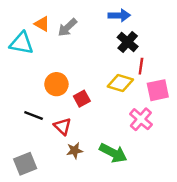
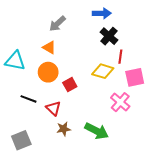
orange triangle: (42, 24) -> (49, 47), moved
cyan triangle: (22, 43) -> (15, 61), moved

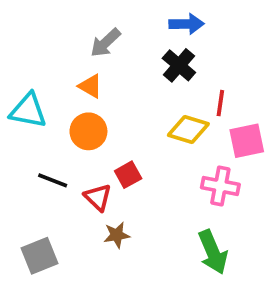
black cross: (109, 36) -> (179, 65), moved
red square: (70, 85) -> (128, 175), moved
pink cross: (120, 102) -> (220, 186), turned -30
green arrow: (97, 131) -> (213, 252), moved, turned 40

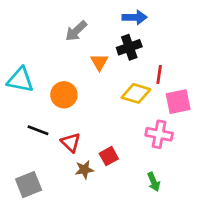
black cross: (179, 65) -> (129, 47), turned 30
orange triangle: (90, 86) -> (99, 62), moved, turned 30
red square: (128, 175) -> (109, 156), moved
green arrow: (213, 252) -> (154, 182), size x0.6

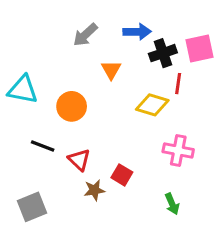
blue arrow: (135, 17) -> (137, 32), moved
black cross: (129, 47) -> (163, 53), moved
pink square: (178, 102) -> (200, 49), moved
red square: (109, 156) -> (122, 175), turned -30

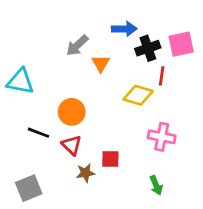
gray arrow: (85, 35) -> (77, 45), moved
orange circle: (72, 106) -> (72, 112), moved
red square: (122, 175) -> (110, 159), turned -30

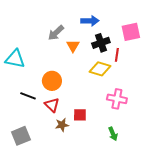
black cross: (148, 48) -> (101, 43), moved

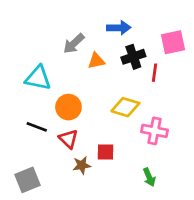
orange triangle: (73, 46) -> (96, 61), turned 48
cyan triangle: (15, 59) -> (38, 78), moved
yellow diamond: (100, 69) -> (125, 107), moved

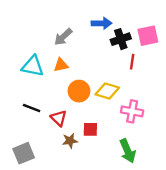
black cross: (133, 57) -> (121, 39), moved
orange triangle: (96, 61) -> (61, 65), moved
orange circle: (68, 107) -> (79, 91), moved
green arrow: (149, 177) -> (128, 151), size x1.5

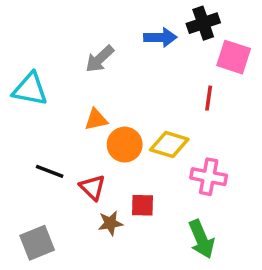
pink square: (148, 36) -> (234, 57), turned 30
black cross: (121, 39) -> (203, 23), moved
orange triangle: (61, 65) -> (96, 120), moved
cyan triangle: (33, 66) -> (30, 89), moved

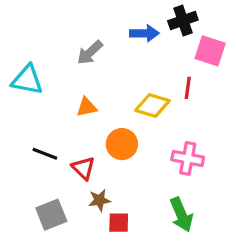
orange circle: (125, 145) -> (122, 144), moved
yellow diamond: (169, 145) -> (152, 106), moved
red square: (143, 205) -> (119, 223), moved
gray square: (37, 243) -> (51, 215), moved

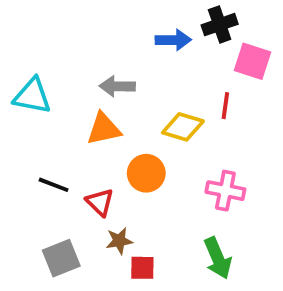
gray arrow: (90, 53) -> (117, 86), moved, turned 44
orange triangle: (87, 107) -> (104, 129), size x1.4

